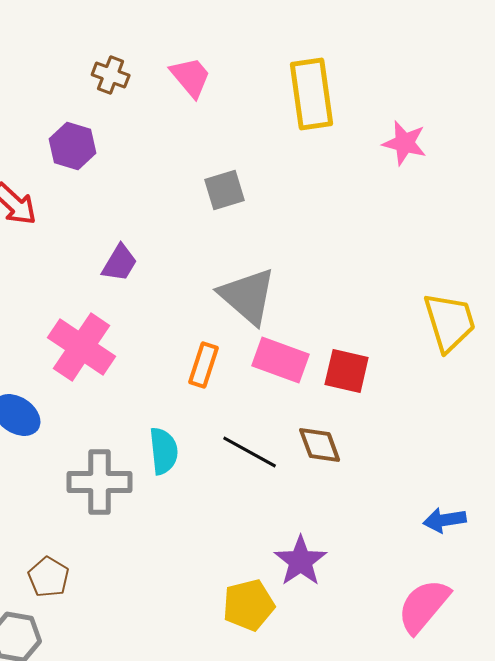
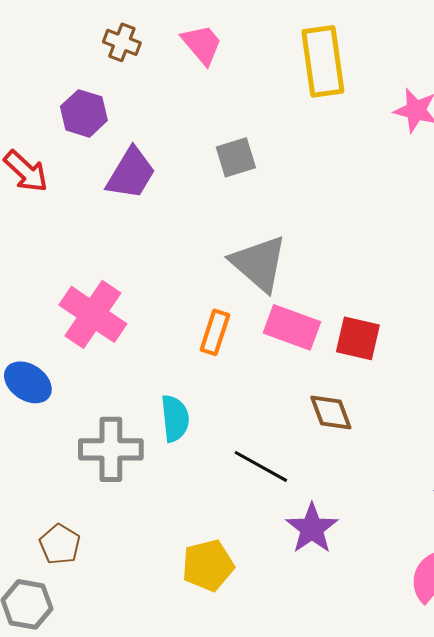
purple trapezoid: (120, 263) -> (131, 173), moved, size x1.4
black line: (250, 452) -> (261, 466), moved
yellow pentagon: (249, 605) -> (208, 565), moved

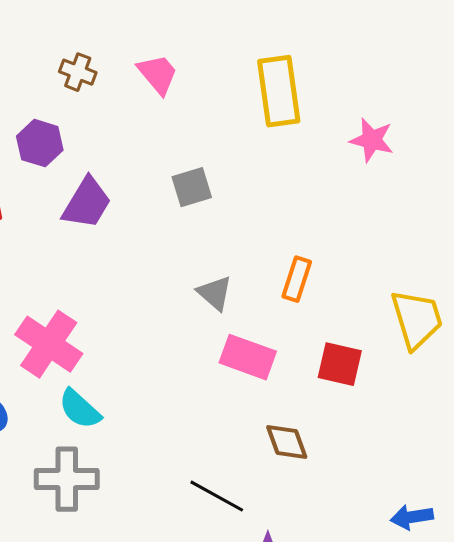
gray triangle: (259, 263) -> (215, 293), size x0.6
orange rectangle: (215, 332) -> (297, 279), moved
red square: (358, 338) -> (340, 364), moved
cyan semicircle: (175, 418) -> (80, 409), moved, turned 138

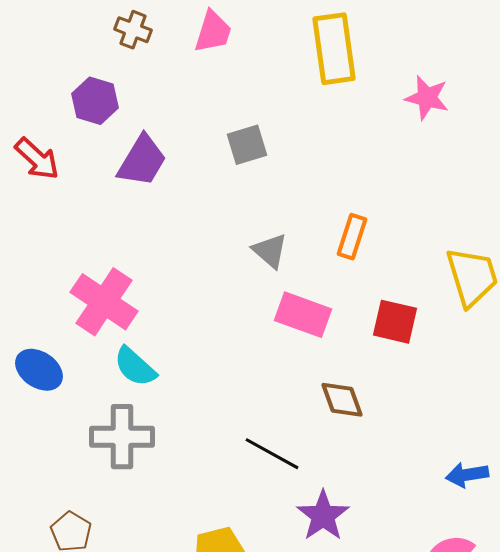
pink trapezoid: (158, 74) -> (213, 32), turned 57

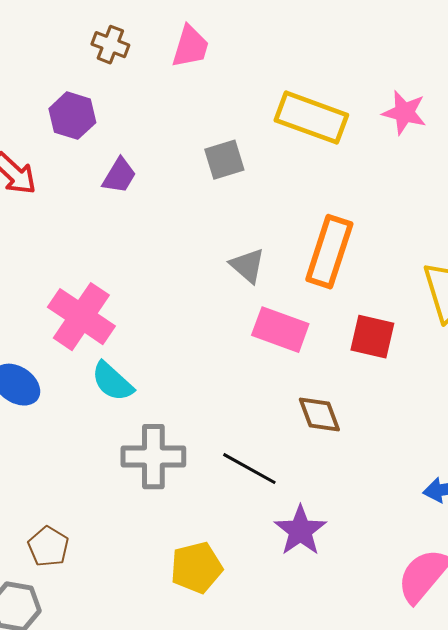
yellow rectangle: (334, 49) -> (311, 118), moved, turned -62
purple trapezoid: (142, 161) -> (119, 176), size x0.7
orange rectangle: (352, 237) -> (329, 252), size x1.6
gray cross: (122, 437) -> (153, 457), moved

